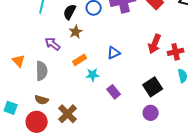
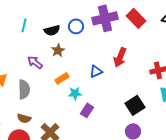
black semicircle: (70, 12) -> (52, 30), turned -133
red arrow: (155, 44) -> (120, 57), moved
purple rectangle: (114, 92) -> (87, 110), moved, turned 72

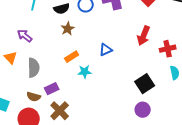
red arrow: (120, 57) -> (144, 36), moved
purple arrow: (35, 62) -> (25, 36), moved
purple rectangle: (87, 110) -> (52, 89), moved, turned 32

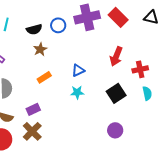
cyan star: (85, 72) -> (77, 92), moved
black square: (145, 84) -> (116, 93), moved
purple rectangle: (52, 89) -> (33, 109), moved

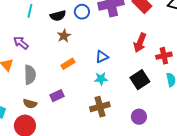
brown cross: (32, 131) -> (100, 107), moved, turned 30

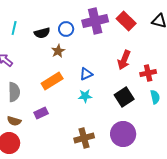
brown star: (64, 36) -> (58, 51), moved
orange rectangle: (68, 64) -> (52, 81), size x1.5
brown cross: (100, 107) -> (84, 138), moved
purple circle: (139, 117) -> (123, 134), size x1.6

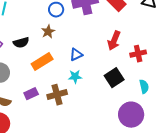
black semicircle: (42, 33) -> (21, 43), moved
cyan semicircle: (155, 97) -> (144, 87), moved
purple circle: (123, 134) -> (131, 115), moved
brown cross: (84, 138) -> (57, 95), moved

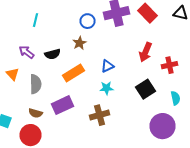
purple rectangle: (31, 94) -> (62, 105), size x1.5
brown cross: (57, 95) -> (100, 115), moved

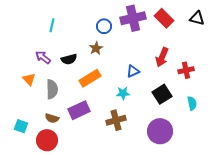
blue triangle: (108, 66) -> (133, 71), moved
purple circle: (162, 126) -> (160, 131), moved

